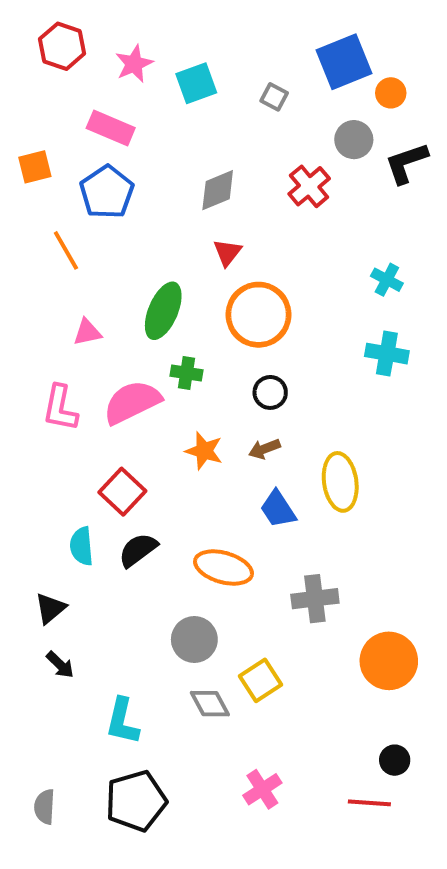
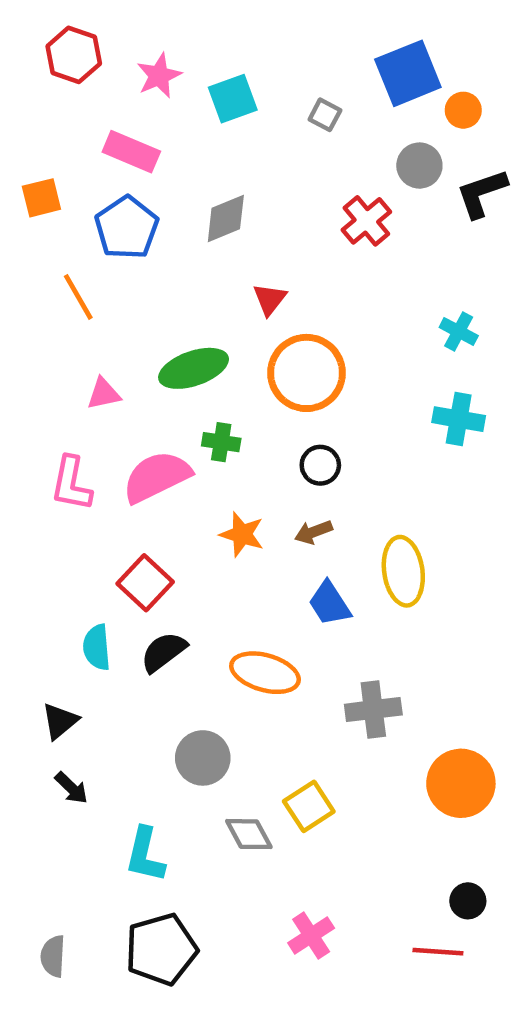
gray diamond: (218, 190) -> (226, 219), moved
green ellipse: (163, 311) -> (194, 368), turned 48
gray circle: (194, 639) -> (203, 758), moved

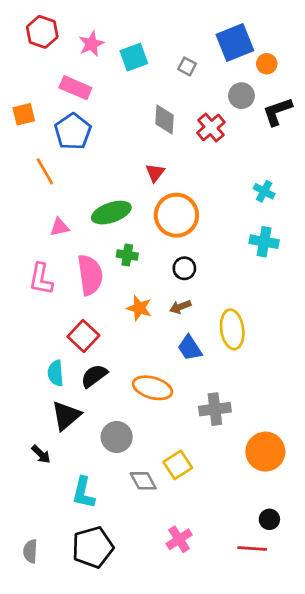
gray diamond: (226, 219) -> (164, 120), moved, turned -64
pink semicircle: (157, 477) -> (90, 275), turned 108
black triangle: (60, 721) -> (66, 416), moved, size x1.4

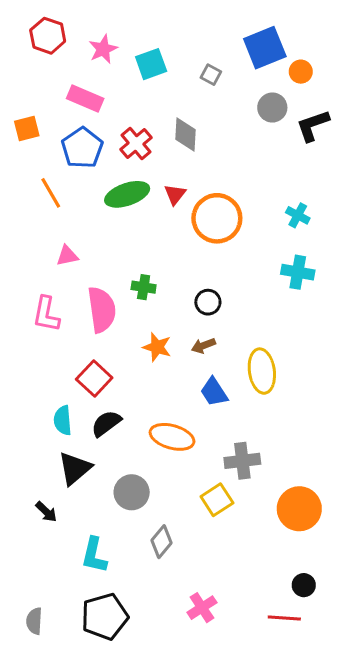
red cross: (211, 128) -> (136, 143), moved
green ellipse: (111, 213) -> (127, 194), moved
orange circle: (176, 215) -> (217, 218), moved
yellow square: (178, 465) -> (217, 500), moved
gray diamond: (143, 481) -> (162, 542), turned 68

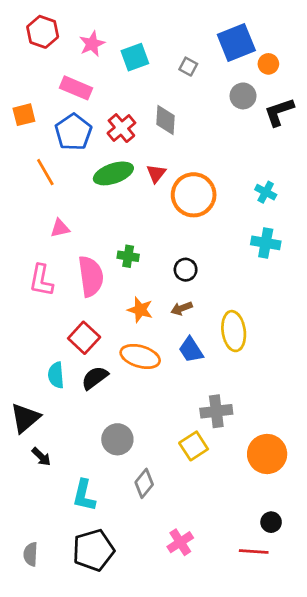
orange ellipse: (172, 437) -> (140, 356), moved
black triangle: (75, 468) -> (25, 418), moved

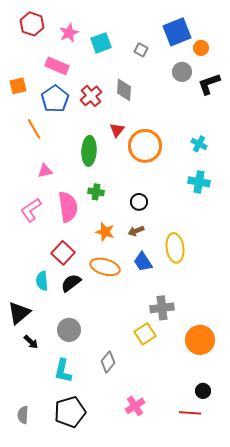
green ellipse: (113, 173) -> (89, 151), moved, turned -68
pink L-shape: (41, 280) -> (31, 210), turned 45
gray circle: (117, 439) -> (69, 330), moved

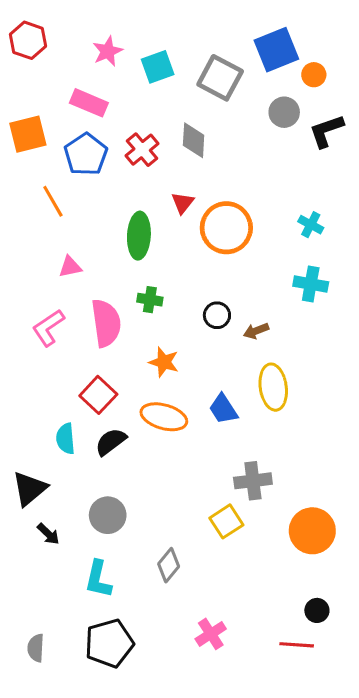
red hexagon: (32, 24) -> (28, 40), moved
gray square: (141, 50) -> (220, 78), size x2.0
orange square: (18, 86) -> (28, 134), size x1.4
brown arrow: (136, 231) -> (256, 331), moved

